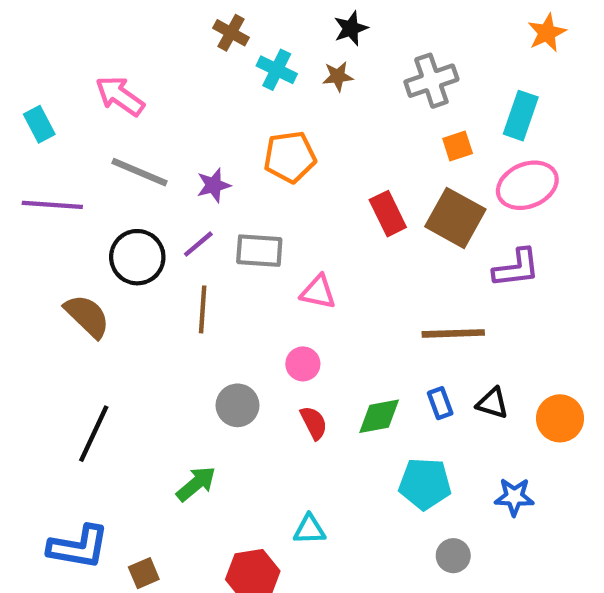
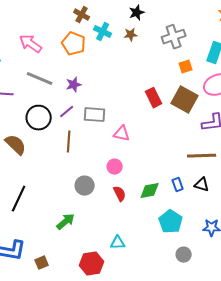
orange pentagon: (290, 157) -> (74, 44), moved, turned 30
brown line: (453, 333) -> (202, 156), moved
cyan pentagon: (425, 484) -> (171, 222), turned 30

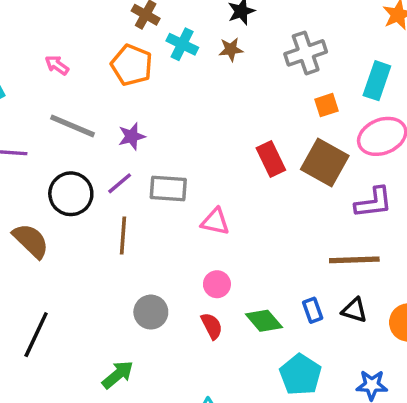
pink arrow: (31, 44) -> (57, 65), size x0.6
pink circle: (115, 167) -> (217, 284), moved
green diamond: (150, 191) -> (264, 321), turned 60

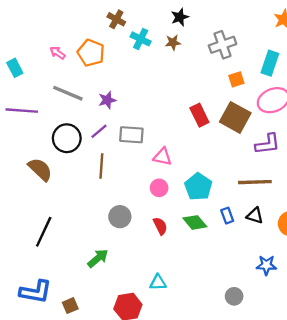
orange pentagon: (132, 65) -> (91, 53), moved
pink circle: (217, 284) -> (159, 188), moved
cyan pentagon: (300, 375) -> (198, 187), moved

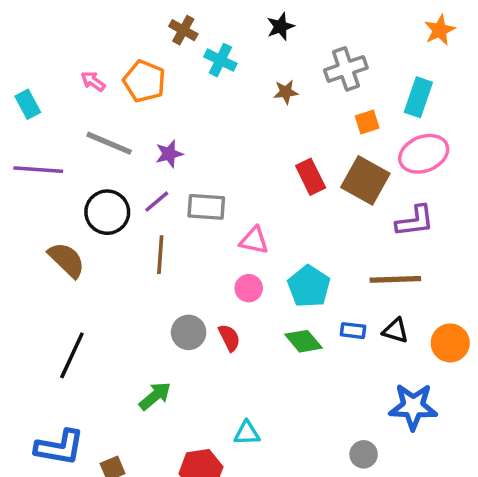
brown star: (173, 42) -> (286, 92), moved
blue rectangle: (227, 216) -> (353, 331), turned -63
red semicircle: (160, 226) -> (229, 338), moved
blue star: (266, 265) -> (413, 407), size x1.5

